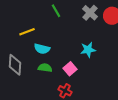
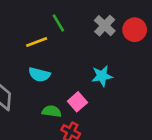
yellow line: (27, 32) -> (37, 42), moved
green semicircle: (45, 68) -> (52, 111), moved

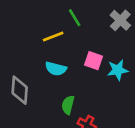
pink square: (77, 102) -> (93, 61), moved, turned -30
green semicircle: (52, 111) -> (68, 105), turned -84

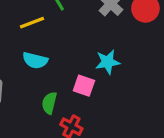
pink square: (93, 61) -> (84, 86), moved

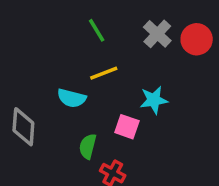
yellow line: (32, 23) -> (104, 73), moved

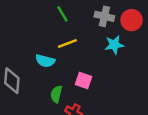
gray cross: (157, 34) -> (104, 16), turned -30
cyan star: (154, 100) -> (114, 45), moved

